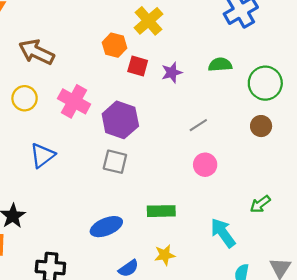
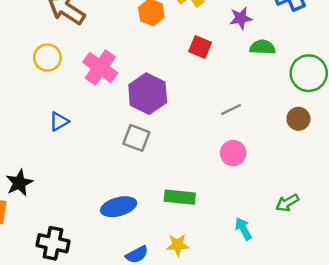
red square: (138, 66) -> (200, 47), moved
purple star: (172, 72) -> (241, 18), moved
blue triangle: (42, 155) -> (59, 121), size x0.7
cyan arrow: (223, 233) -> (243, 229), size x0.7

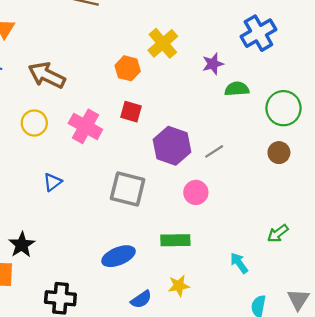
red square: (200, 47) -> (131, 112), moved
purple hexagon: (148, 94) -> (172, 146), moved
gray square: (136, 138) -> (128, 189), size x1.4
pink circle: (233, 153) -> (196, 192), moved

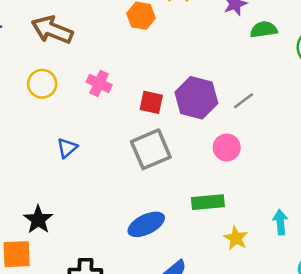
red square: (131, 112) -> (151, 102), moved
pink cross: (85, 126) -> (99, 83), size x0.7
gray square: (128, 189) -> (151, 149), turned -33
cyan arrow: (239, 263) -> (280, 222), turned 35
yellow star: (179, 286) -> (236, 238), moved, turned -30

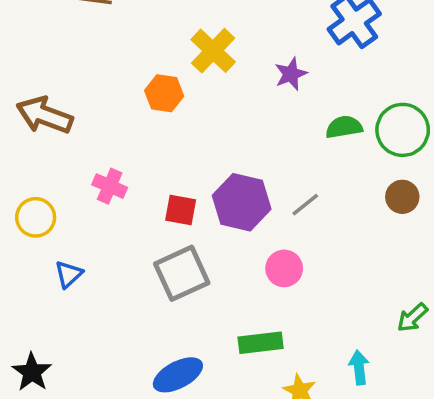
green semicircle: (264, 30) -> (344, 127), moved
yellow circle: (42, 84) -> (36, 217), moved

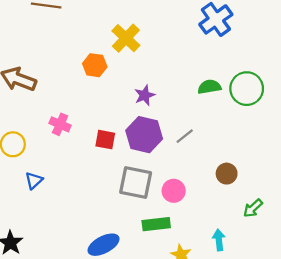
purple star: (291, 74) -> (145, 95), moved
brown circle: (402, 197) -> (227, 174), moved
pink circle: (284, 268) -> (174, 191), moved
gray square: (182, 273) -> (136, 183), moved, turned 36

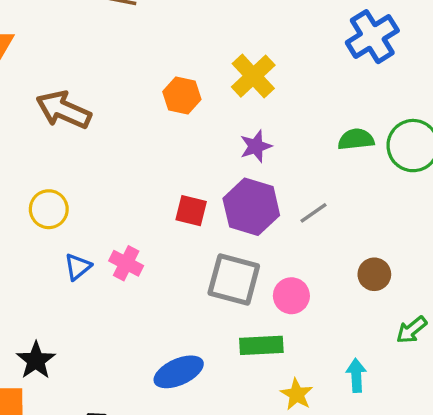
yellow cross: (126, 38) -> (253, 76), moved
pink cross: (60, 124) -> (126, 263), moved

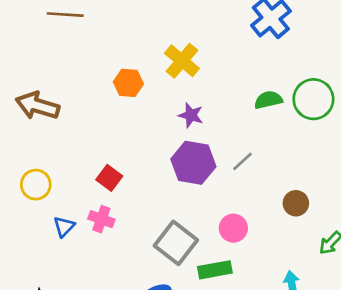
purple star: (256, 146) -> (191, 115), turned -30
red square: (191, 211) -> (109, 178), moved, turned 30
gray square: (234, 279) -> (176, 243), moved, turned 30

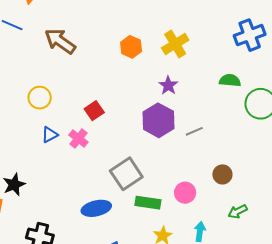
green semicircle: (268, 100) -> (230, 80), moved
pink circle: (233, 228) -> (185, 193), moved

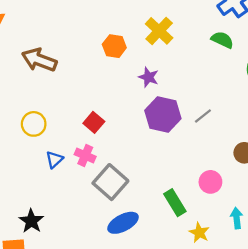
green semicircle: (230, 80) -> (222, 40), moved, turned 35
purple star: (168, 85) -> (149, 77), moved
gray square: (126, 174) -> (110, 182), moved
green rectangle: (148, 203) -> (175, 203), turned 65

